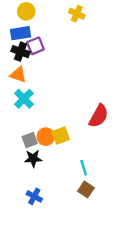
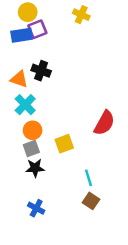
purple square: (35, 46) -> (37, 29), moved
black cross: (20, 52) -> (41, 71), moved
orange circle: (46, 137) -> (33, 130), moved

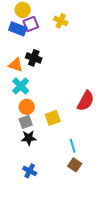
yellow cross: (81, 15) -> (61, 21), moved
blue rectangle: (22, 35) -> (18, 29), turned 30

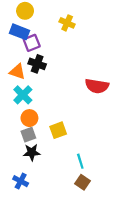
purple square: (31, 24) -> (32, 43), moved
red semicircle: (86, 101) -> (97, 86), moved, turned 70
blue cross: (30, 171) -> (21, 181), moved

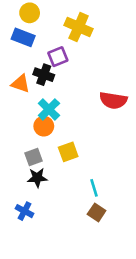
yellow cross: (67, 23) -> (79, 27), size x1.5
purple square: (32, 43) -> (58, 57), moved
cyan cross: (23, 95) -> (49, 109), moved
orange circle: (29, 118) -> (44, 126), moved

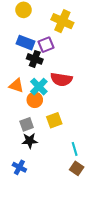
blue rectangle: (23, 37) -> (26, 43), moved
orange triangle: (21, 84) -> (16, 86), moved
red semicircle: (113, 100) -> (61, 79), moved

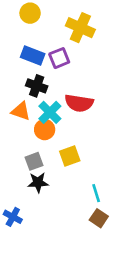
black cross: (35, 59) -> (37, 86), moved
blue cross: (19, 167) -> (13, 217), moved

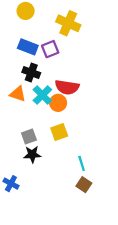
orange circle: (45, 130) -> (58, 103), moved

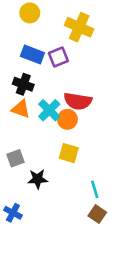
black cross: (31, 73) -> (23, 84), moved
yellow square: (59, 132) -> (69, 153), turned 36
gray square: (29, 136) -> (16, 158), moved

